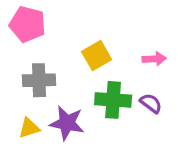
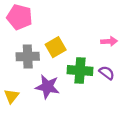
yellow square: (97, 56) -> (56, 47), moved
yellow triangle: (29, 128) -> (11, 96), moved, turned -35

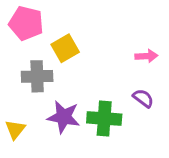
yellow square: (56, 47) -> (65, 48), moved
green cross: (80, 70) -> (104, 119), moved

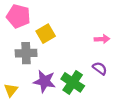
green cross: (104, 119) -> (73, 82), turned 30

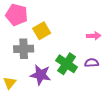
purple semicircle: (100, 68) -> (92, 63), turned -40
green cross: (73, 82) -> (67, 64), moved

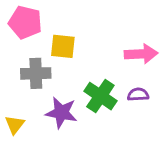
yellow square: (42, 31) -> (63, 46), turned 36
pink arrow: (94, 36) -> (141, 54), size x1.5

